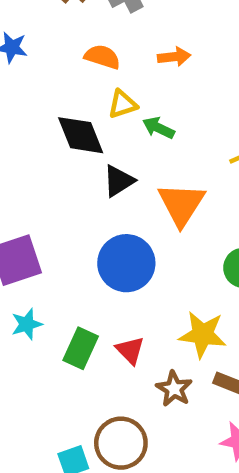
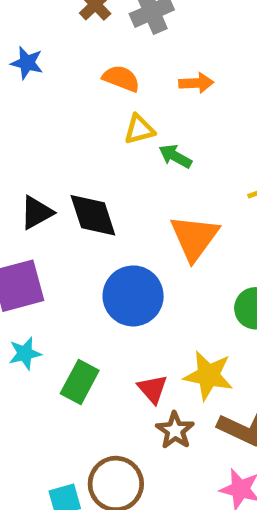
black diamond: (81, 135) -> (93, 215), moved
black triangle: (119, 181) -> (37, 212), moved
red triangle: (130, 350) -> (153, 389), moved

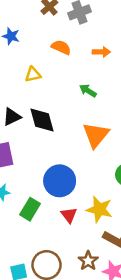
yellow triangle: (139, 129) -> (33, 74), moved
blue circle: (133, 296) -> (60, 181), moved
brown star: (175, 430) -> (88, 261), moved

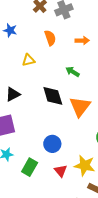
orange semicircle: (61, 47) -> (50, 38), turned 49
black diamond: (42, 120) -> (53, 96), moved
blue circle: (60, 181) -> (52, 144), size x0.7

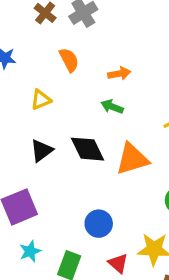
orange arrow: (82, 41) -> (119, 74), moved
black triangle: (13, 94) -> (42, 151), moved
orange triangle: (80, 107) -> (132, 159), turned 45

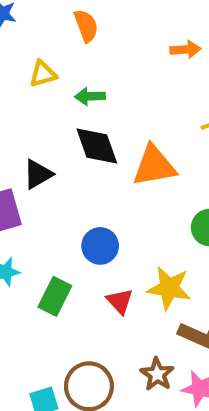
orange arrow: (119, 74) -> (185, 49), moved
green arrow: (112, 107) -> (90, 96), moved, turned -30
black triangle: (42, 151) -> (38, 174), moved

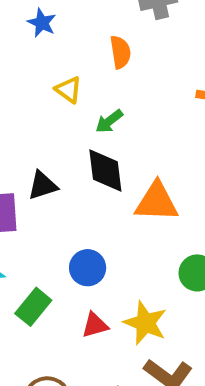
yellow triangle: (43, 74) -> (68, 90), turned 40
green arrow: (90, 96) -> (109, 121), turned -48
red triangle: (120, 301) -> (95, 325), turned 44

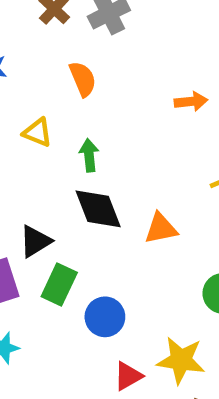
green arrow: (109, 121) -> (89, 155), turned 136
orange triangle: (157, 202) -> (161, 228), size x0.7
green rectangle: (33, 307) -> (59, 284), moved

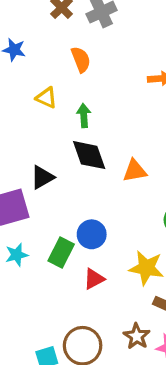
green rectangle: (59, 284) -> (61, 252), moved
red triangle: (128, 376) -> (94, 279), moved

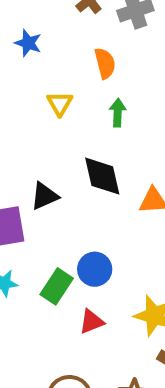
yellow triangle: (46, 98) -> (60, 103), turned 30
green arrow: (84, 116) -> (118, 113), moved

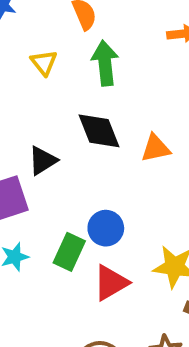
green arrow: (118, 113) -> (105, 63), size x1.5
red triangle: (92, 322) -> (111, 283), size x1.4

